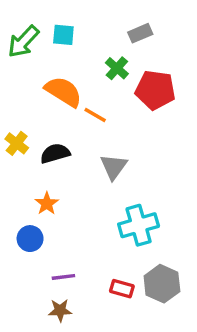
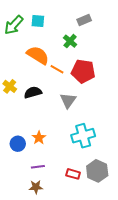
red pentagon: (155, 90) -> (83, 71), moved
orange star: (47, 204) -> (39, 138), moved

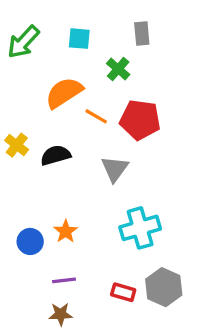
gray rectangle: (84, 20) -> (142, 34), turned -72
cyan square: (38, 21) -> (79, 39), moved
orange semicircle: (38, 55) -> (64, 93), turned -65

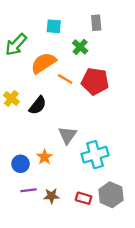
green arrow: (23, 42) -> (16, 45), moved
black semicircle: (56, 155) -> (38, 105), turned 144
gray triangle: (115, 169) -> (68, 135), moved
purple line: (64, 280) -> (29, 190), moved
brown star: (61, 314) -> (51, 196), moved

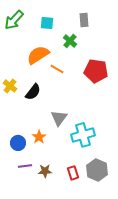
green arrow: (16, 45) -> (14, 20), moved
red pentagon: (95, 81) -> (96, 71), moved
red rectangle: (84, 198) -> (73, 173), turned 56

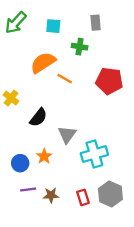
green cross: (70, 41) -> (80, 47), turned -32
black semicircle: (33, 92) -> (38, 117), moved

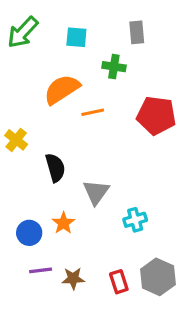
orange line: (65, 79) -> (93, 112), turned -42
black semicircle: (38, 117) -> (55, 168), turned -54
cyan cross: (94, 154) -> (135, 220), size x0.6

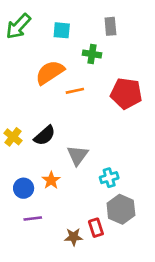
yellow cross: (16, 140) -> (13, 137), moved
black semicircle: (55, 168) -> (45, 136), turned 65
gray hexagon: (158, 277) -> (121, 209), moved
brown star: (73, 278) -> (74, 237), moved

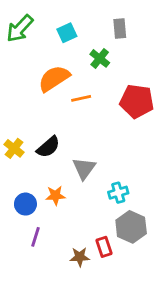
cyan square: (62, 30) -> (67, 33), turned -30
green cross: (92, 54) -> (100, 58), turned 30
orange star: (51, 180) -> (55, 195), turned 30
purple line: (33, 218) -> (35, 237), turned -66

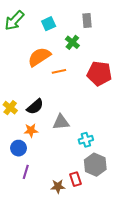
gray triangle: (84, 168) -> (61, 122), turned 48
orange star: (55, 195) -> (31, 130), moved

